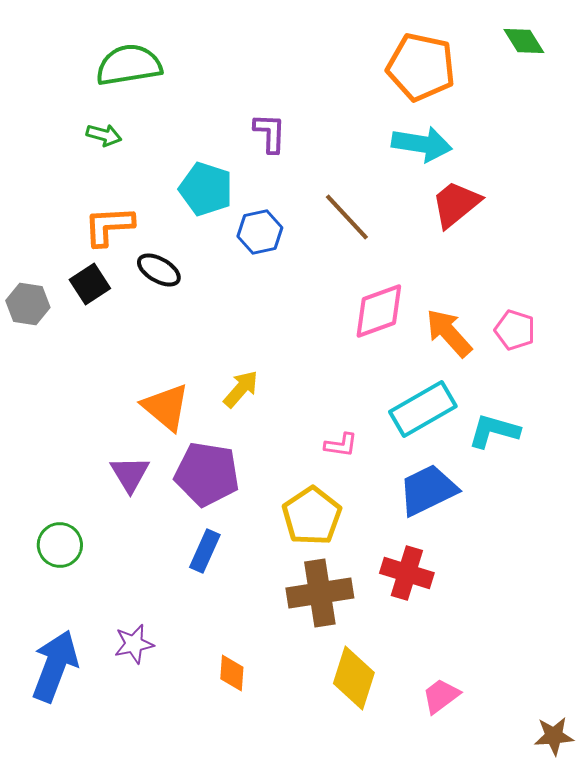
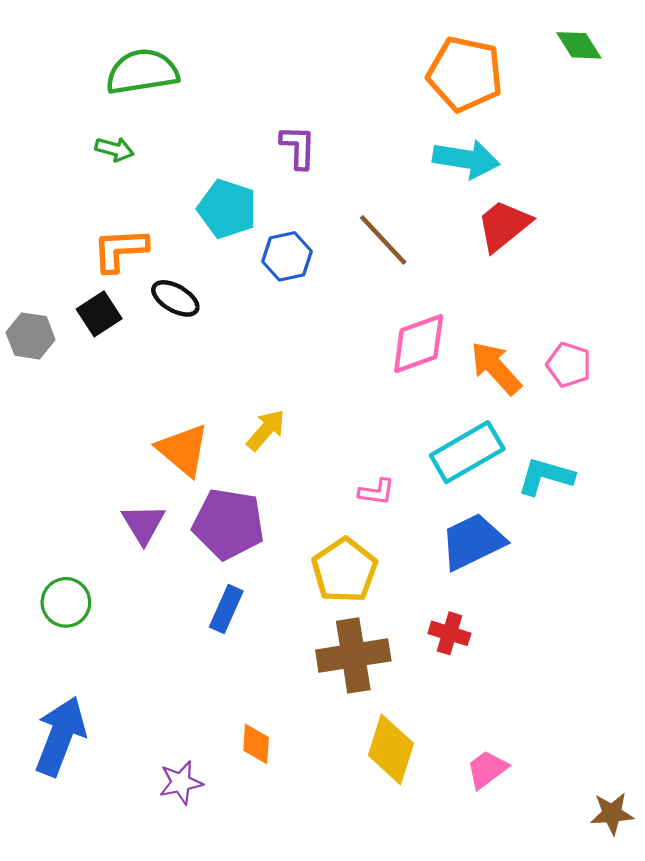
red cross: (407, 573) -> (449, 633), size x0.7
purple star: (134, 644) -> (181, 783), moved

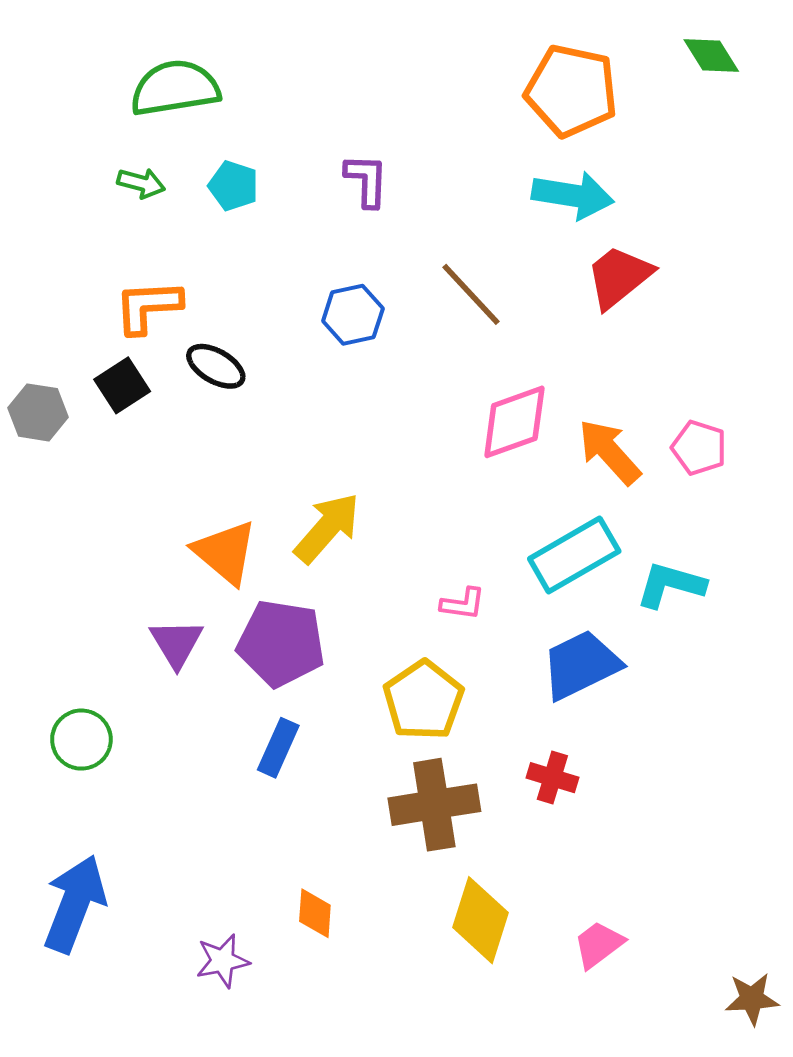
cyan pentagon: (227, 209) -> (233, 186), moved, size x0.7
yellow arrow: (266, 430) -> (327, 528), size x1.4

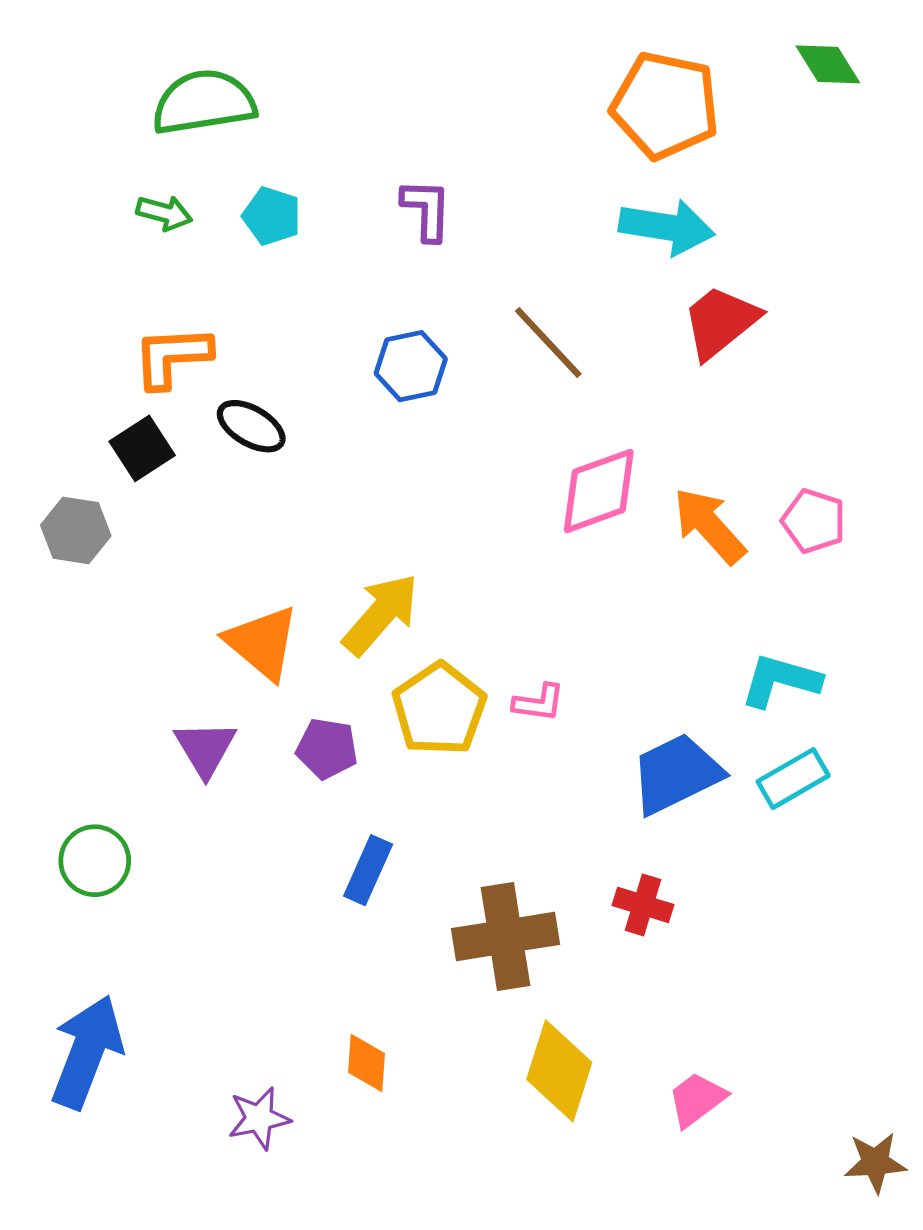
gray hexagon: (38, 412) -> (76, 530), moved
cyan rectangle: (574, 555) -> (793, 779), moved, size x0.7
purple pentagon: (281, 643) -> (327, 749), size x0.6
yellow pentagon: (423, 700) -> (439, 709), moved
blue rectangle: (278, 748) -> (368, 870), moved

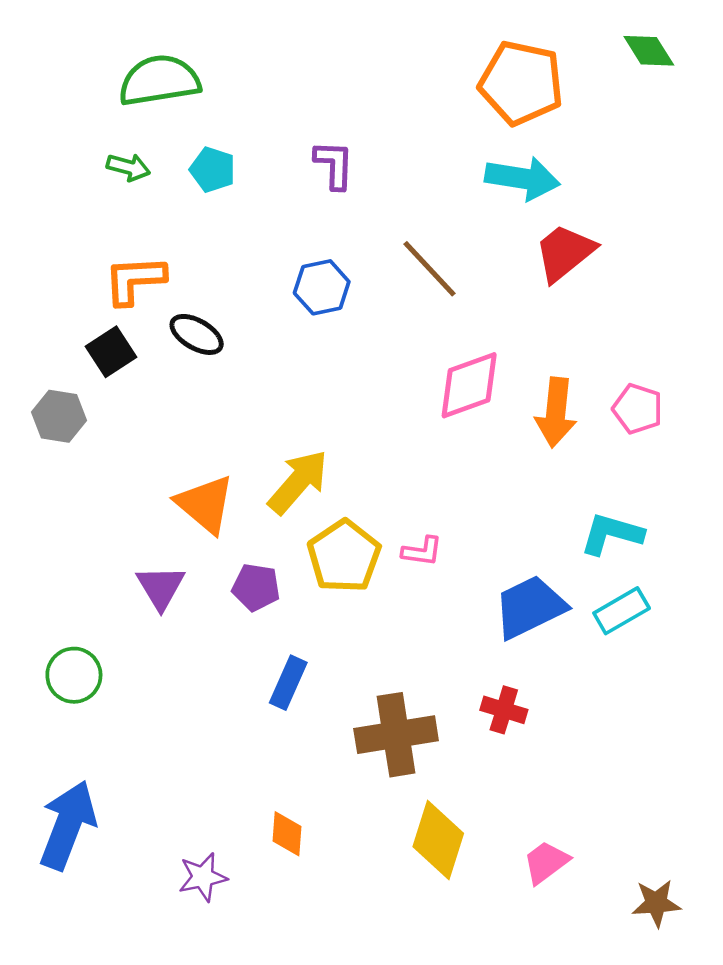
orange arrow: (709, 526) -> (556, 412), turned -132
brown star: (875, 1163) -> (656, 903), moved

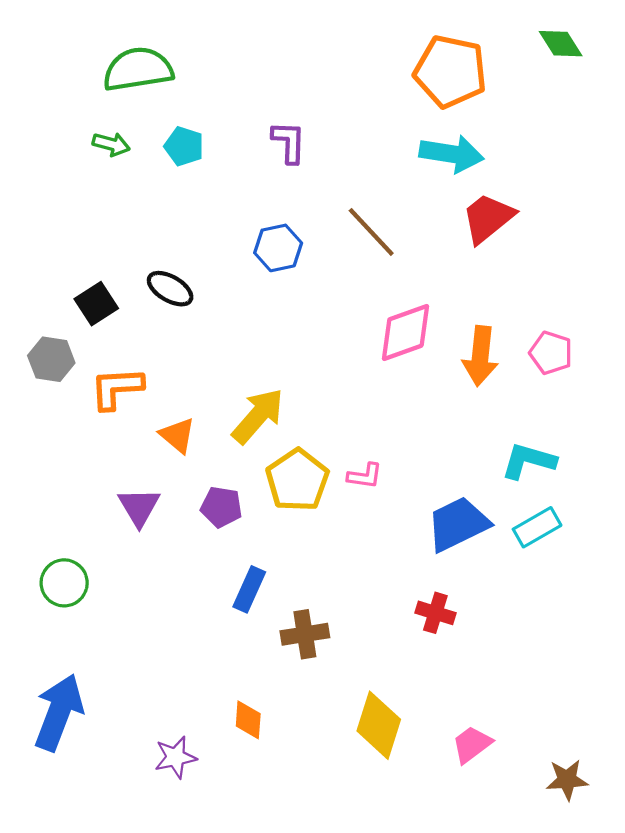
orange L-shape: (135, 280) -> (117, 388), moved
orange triangle: (205, 504) -> (178, 435), size x0.7
brown cross: (396, 735) -> (305, 634), moved, size x0.7

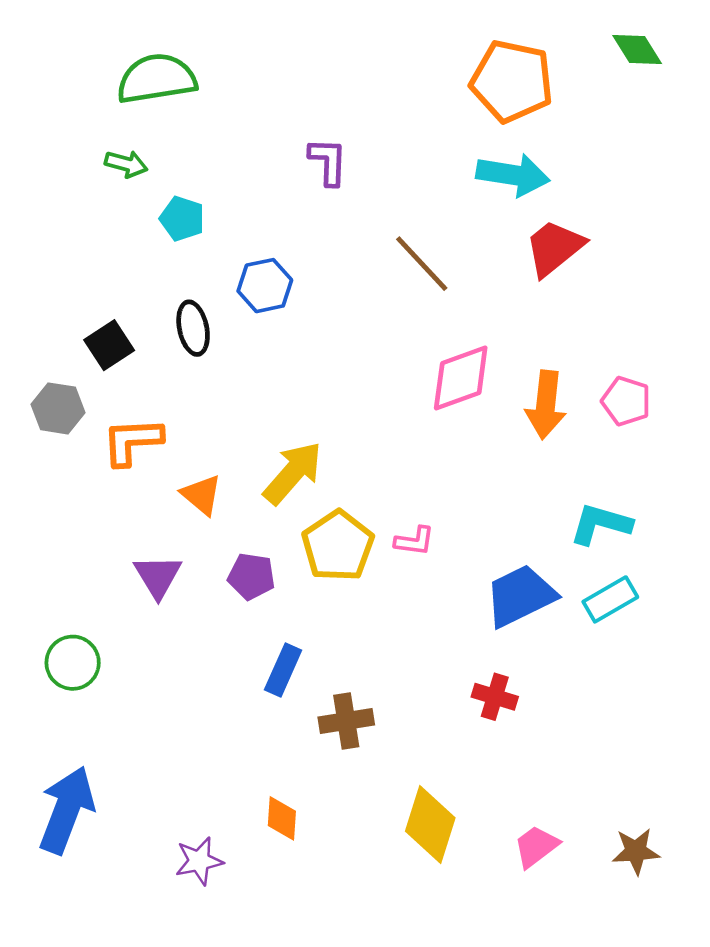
cyan pentagon: (184, 146) -> (182, 219), moved
blue hexagon: (278, 248) -> (265, 286), moved
black ellipse: (170, 289) -> (193, 328), turned 48
brown star: (567, 780) -> (636, 851), moved

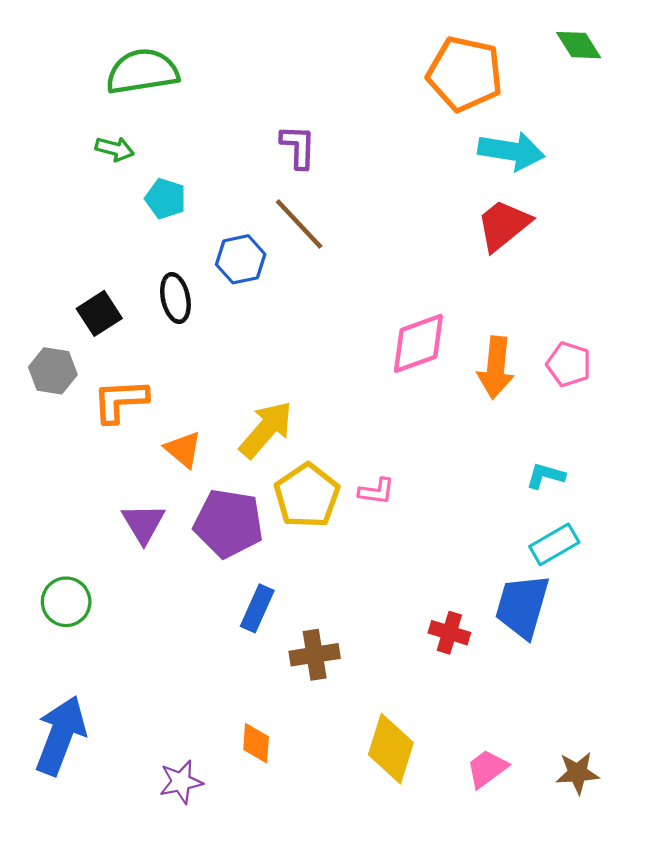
cyan arrow: (513, 175) -> (511, 151), moved
brown line: (422, 264) -> (299, 224), moved
cyan L-shape: (601, 524) -> (545, 476), size x0.7
purple pentagon: (251, 576) -> (228, 523), size x1.6
blue trapezoid: (520, 596) -> (522, 606), moved, turned -48

